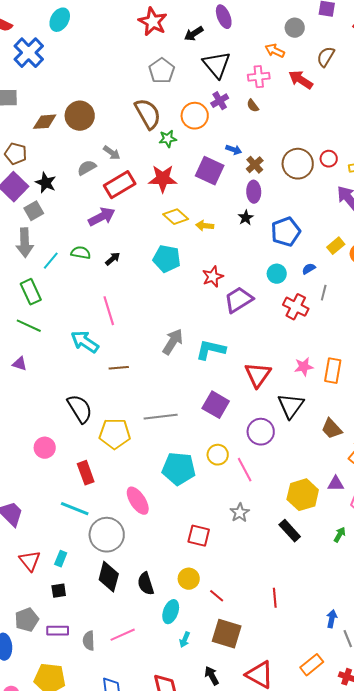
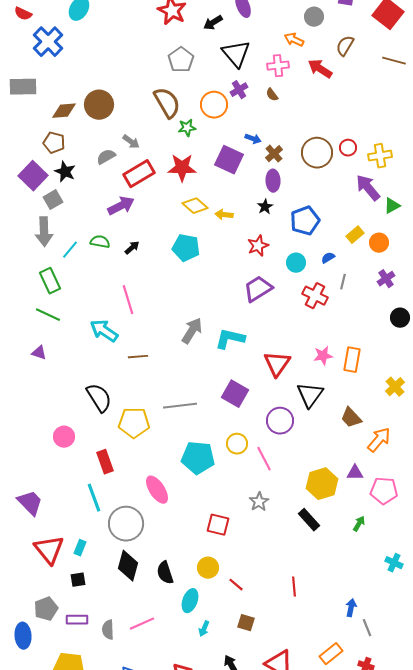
brown pentagon: (16, 154) -> (54, 143), moved
red star: (213, 277) -> (258, 246), moved
cyan line: (75, 509) -> (94, 498), turned 48
red triangle: (30, 561) -> (49, 550), size x1.4
brown square: (227, 634) -> (246, 623), size x0.6

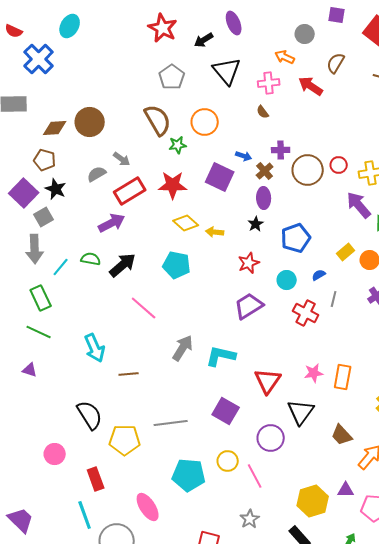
purple cross: (239, 90) -> (281, 150), moved, turned 30
black arrow: (132, 248) -> (123, 265), size x1.8
pink line: (128, 300) -> (144, 308), moved, turned -32
cyan arrow: (104, 331) -> (95, 348), turned -148

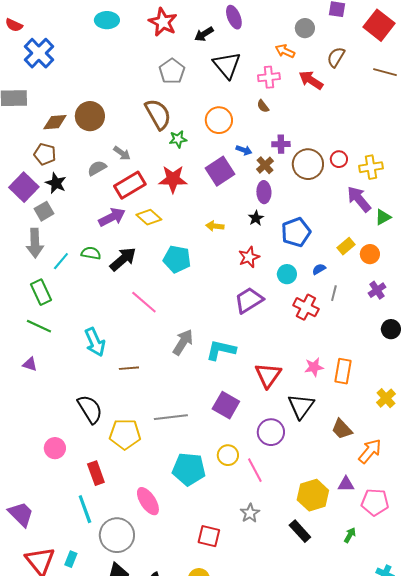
cyan ellipse: (70, 26) -> (107, 20), moved, turned 60
orange circle: (205, 122) -> (219, 120), moved
purple square: (220, 177) -> (220, 171), turned 32
yellow diamond: (186, 223) -> (149, 217), moved

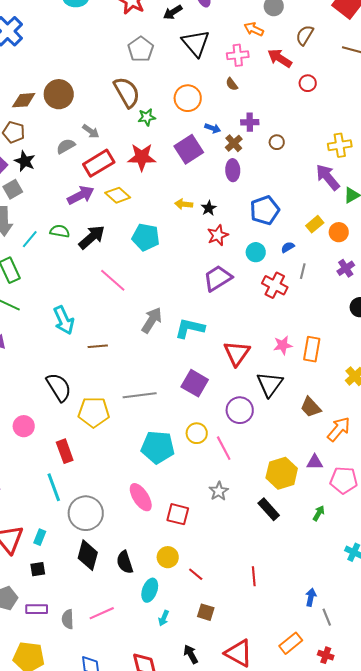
red circle: (339, 159) -> (308, 83), moved
brown circle: (308, 164) -> (277, 142), size x0.5
black star: (256, 218) -> (209, 208), moved
pink ellipse: (148, 501) -> (141, 497), moved

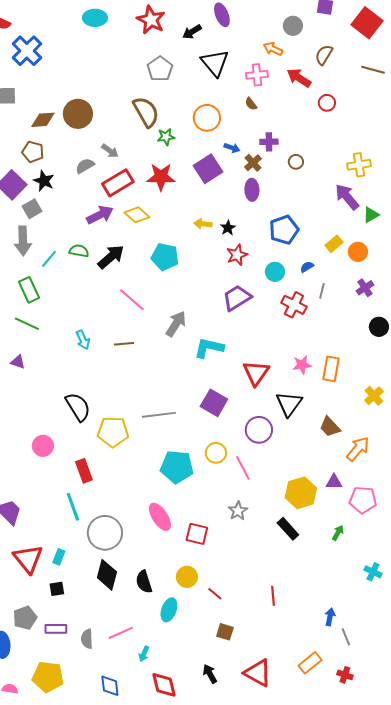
cyan arrow: (64, 320) -> (83, 340), size x0.7
gray arrow: (152, 320) -> (176, 324), moved
brown line: (98, 346) -> (124, 344), moved
cyan arrow: (164, 618) -> (144, 654), moved

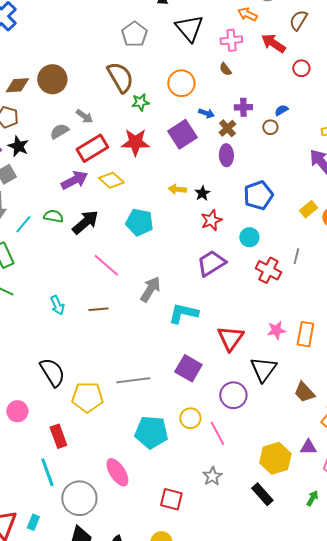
blue semicircle: (307, 267) -> (281, 110), moved
pink ellipse: (160, 517) -> (117, 472), moved

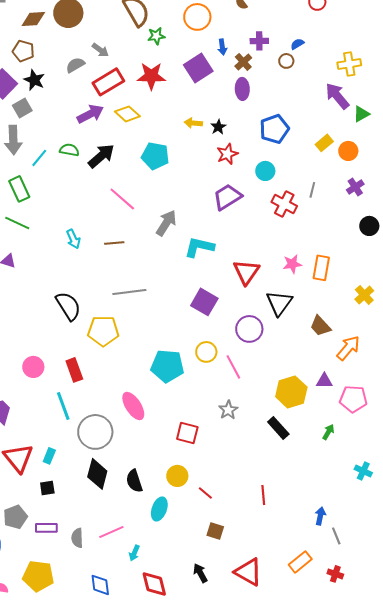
blue arrow: (206, 113) -> (222, 47), turned 63
gray line: (133, 380) -> (129, 292), moved
pink circle: (17, 411) -> (33, 367), moved

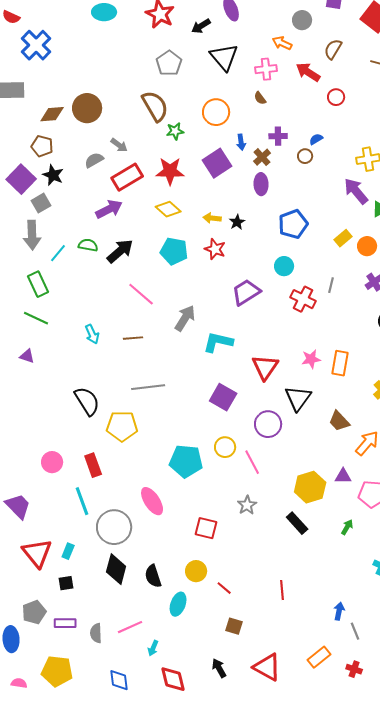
yellow diamond: (127, 114) -> (168, 209), moved
red star: (227, 154) -> (215, 249), moved, turned -30

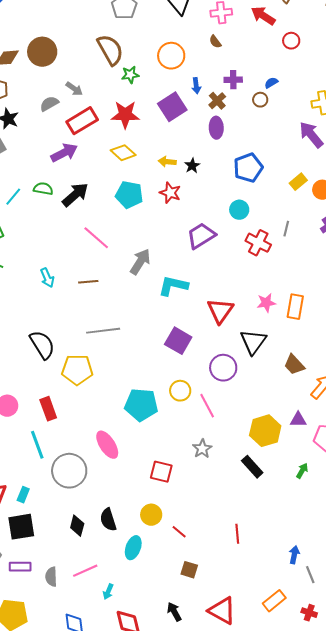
black diamond: (116, 569) -> (77, 526), moved, size x0.7
black square: (66, 583) -> (21, 527), size x1.8

